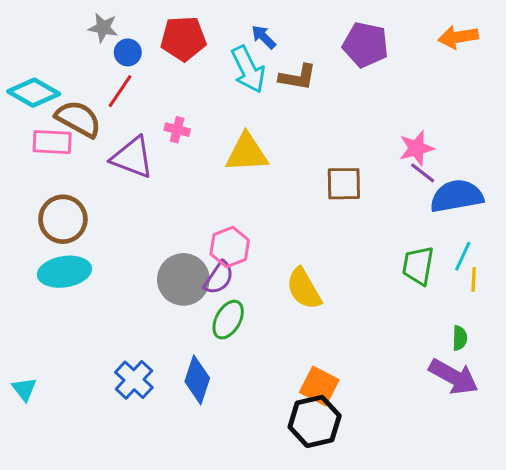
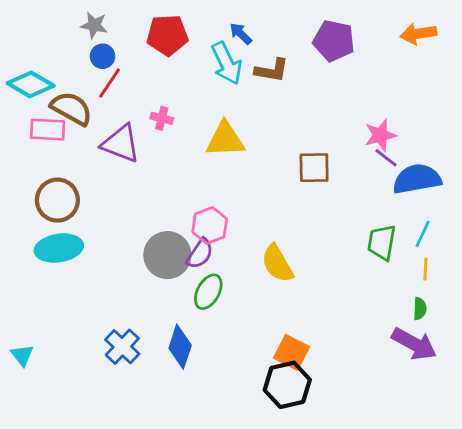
blue circle: (128, 52) -> (103, 56), moved
yellow line: (474, 279) -> (425, 269), moved

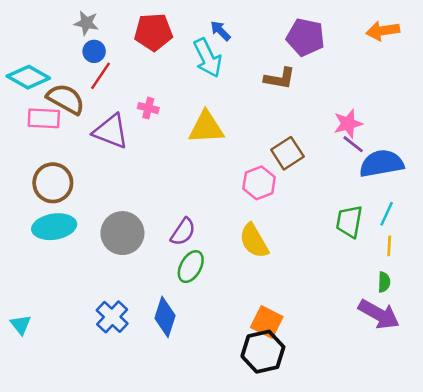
brown L-shape: (272, 70) -> (280, 78), moved
brown square: (314, 168) -> (287, 153), turned -32
pink hexagon: (210, 225) -> (259, 183), moved
gray circle: (167, 255) -> (122, 233), moved

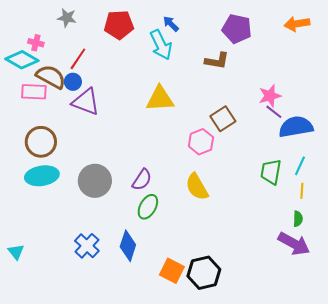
blue circle: (94, 51) -> (73, 82), moved
pink cross: (148, 108) -> (36, 43), moved
orange square: (267, 322) -> (172, 271), moved

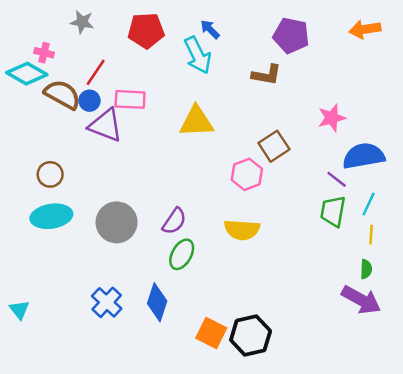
pink rectangle: (34, 92) -> (130, 99), moved
purple line: (274, 112) -> (337, 179), moved
brown circle: (41, 142) -> (50, 174), size x0.7
yellow semicircle: (197, 187) -> (242, 230), turned -56

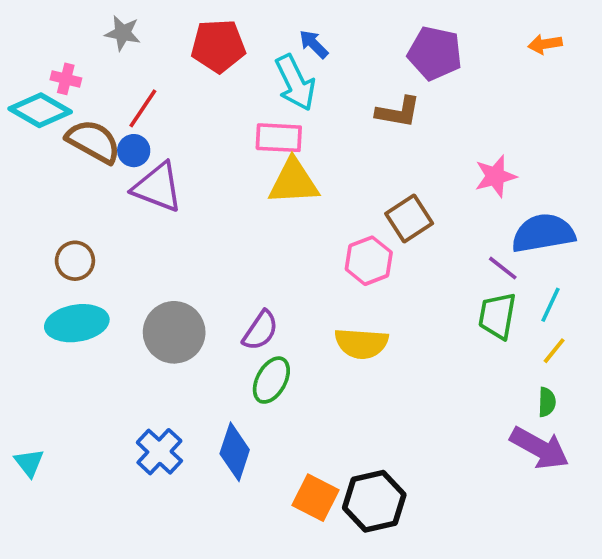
orange arrow: (365, 29) -> (545, 44), size x0.7
pink rectangle: (130, 99) -> (279, 138), moved
yellow line: (371, 235) -> (554, 351), turned 36

